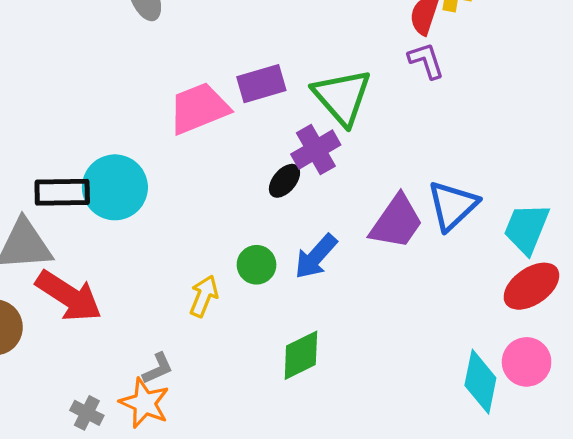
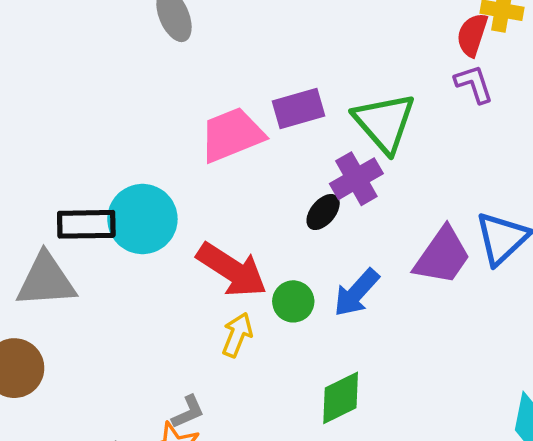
red arrow: (69, 296) -> (232, 270), moved

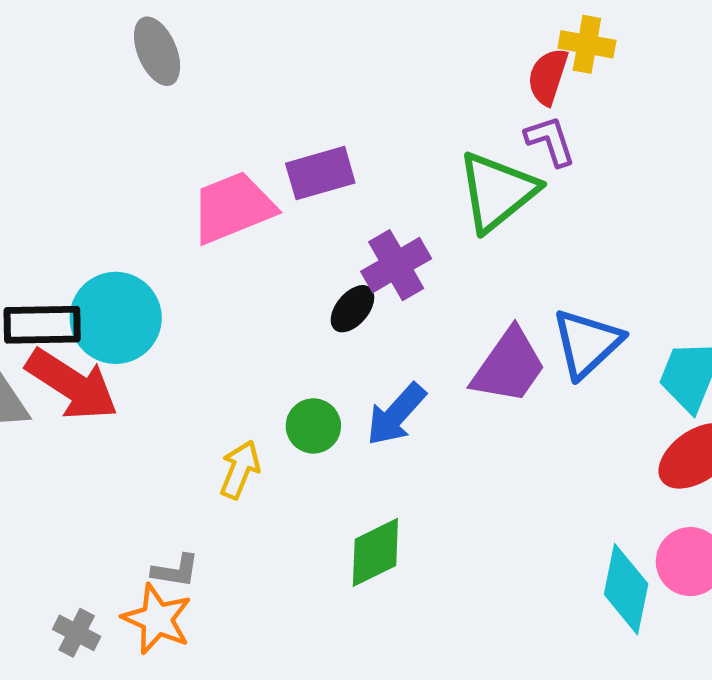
green triangle: (384, 123) -> (497, 191), moved, turned 32
red arrow: (232, 270) -> (72, 385), moved
gray L-shape: (188, 412) -> (175, 571), turned 33

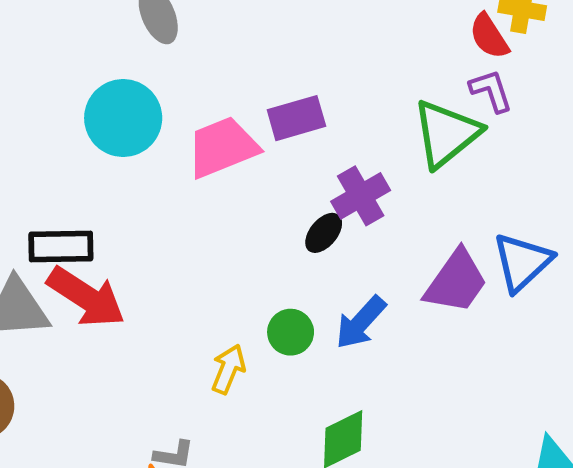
red semicircle: (548, 77) -> (489, 36), turned -51
cyan circle: (116, 318) -> (123, 118), moved

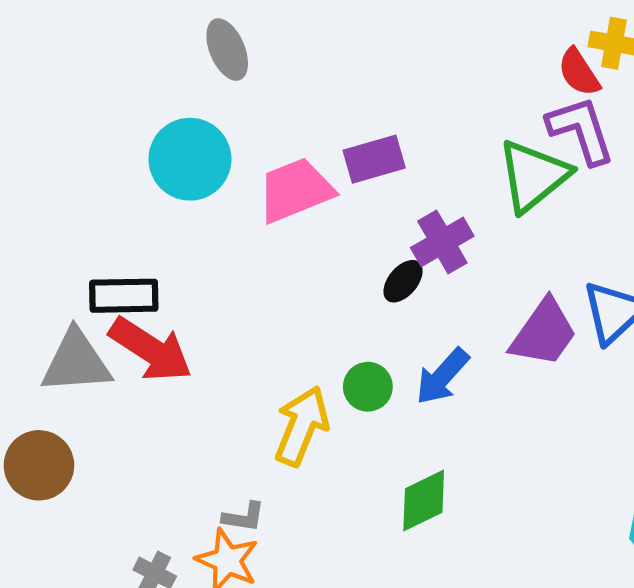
purple L-shape: (491, 91) -> (581, 130), size x1.5
yellow arrow: (228, 369) -> (302, 426), size x1.5

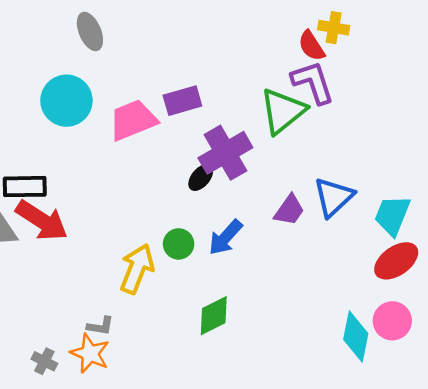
purple cross: (442, 242) -> (225, 153), size x1.4
purple trapezoid: (544, 333) -> (289, 210), size x0.7

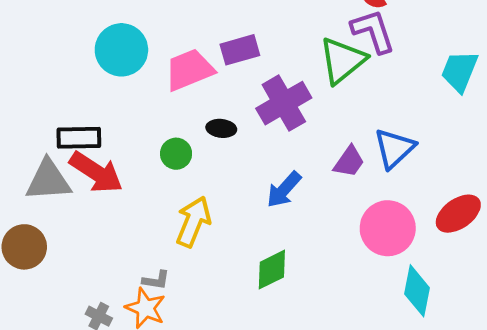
black ellipse: (201, 177) -> (221, 128), moved, turned 56
cyan trapezoid: (392, 215) -> (460, 71), moved
green circle: (179, 244) -> (176, 154), moved
pink circle: (392, 321) -> (388, 228), moved, size x1.4

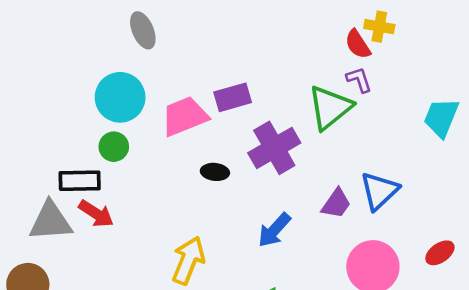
purple L-shape: (373, 31) -> (359, 80), size x0.6
green circle: (176, 154) -> (114, 147), moved
red arrow: (96, 172) -> (96, 214), size x0.7
red ellipse: (458, 214) -> (440, 253), size x0.7

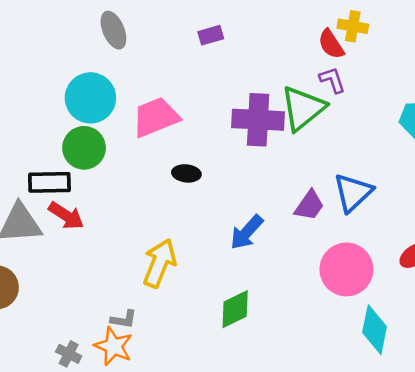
purple rectangle: (233, 97) -> (211, 35), moved, size x0.7
green circle: (114, 147) -> (84, 148), size x1.4
purple cross: (274, 148) -> (258, 120), moved, turned 33

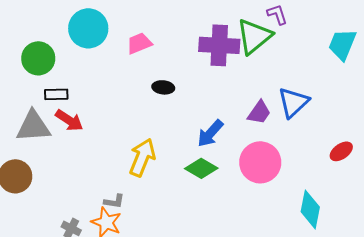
pink trapezoid: (156, 117) -> (139, 43), size x0.7
green circle: (84, 148) -> (38, 58), moved
black rectangle: (49, 182) -> (56, 94), size x0.7
pink circle: (346, 269) -> (260, 162), moved
green diamond: (235, 309) -> (201, 168), moved, turned 56

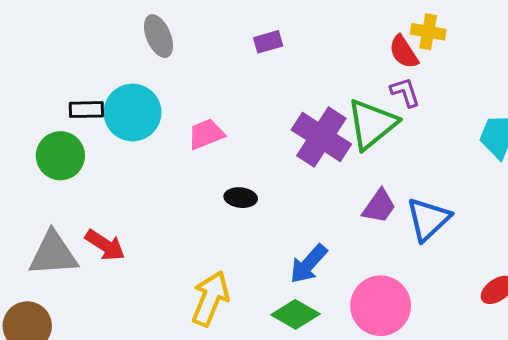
purple cross: (219, 45) -> (321, 137), turned 30
black rectangle: (56, 94) -> (86, 110), moved
purple trapezoid: (259, 112) -> (379, 206), moved

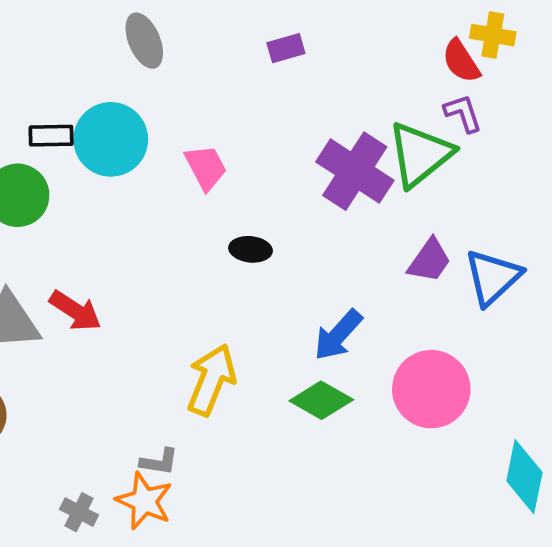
pink trapezoid: (206, 134) -> (206, 167), turned 84

